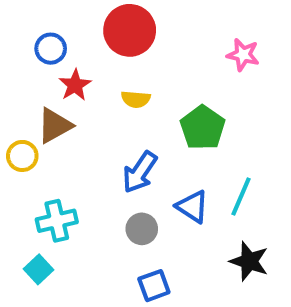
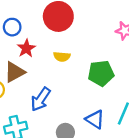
green pentagon: (203, 128) -> (101, 73), turned 30
blue arrow: (140, 172) -> (41, 99), moved

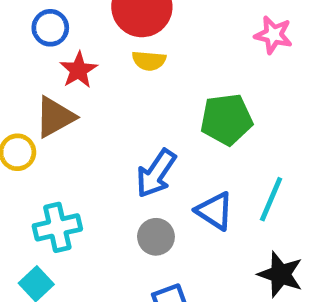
yellow semicircle: (62, 57) -> (149, 61), moved
blue arrow: (41, 99) -> (156, 173), moved

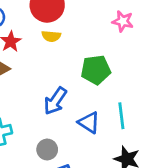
cyan line: (271, 199) -> (121, 116), turned -30
gray circle: (156, 237) -> (47, 150), moved

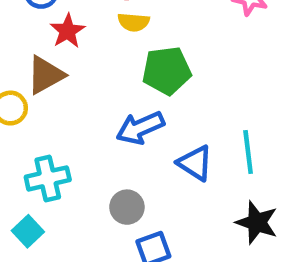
green pentagon: (96, 70) -> (167, 71), moved
blue arrow: (55, 101) -> (140, 128), turned 32

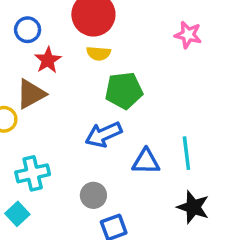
blue triangle: (195, 163) -> (146, 162), turned -32

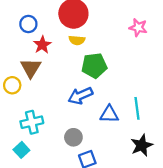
brown triangle: (31, 94) -> (31, 68), turned -30
black star: (193, 207) -> (142, 145), turned 30

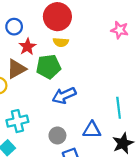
green pentagon: (94, 66) -> (49, 67), moved
brown triangle: (31, 68) -> (16, 69), turned 30
blue triangle: (109, 114) -> (92, 130), moved

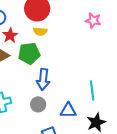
blue arrow: (64, 96) -> (43, 79), turned -60
gray circle: (57, 135) -> (38, 104), moved

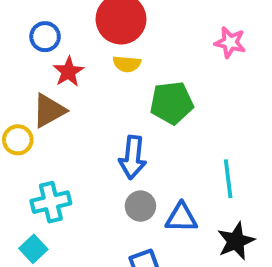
green pentagon: (29, 53) -> (172, 103), moved
gray circle: (38, 104) -> (140, 206), moved

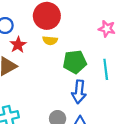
blue arrow: (133, 157) -> (79, 92), moved
cyan line: (228, 179) -> (106, 69), moved

